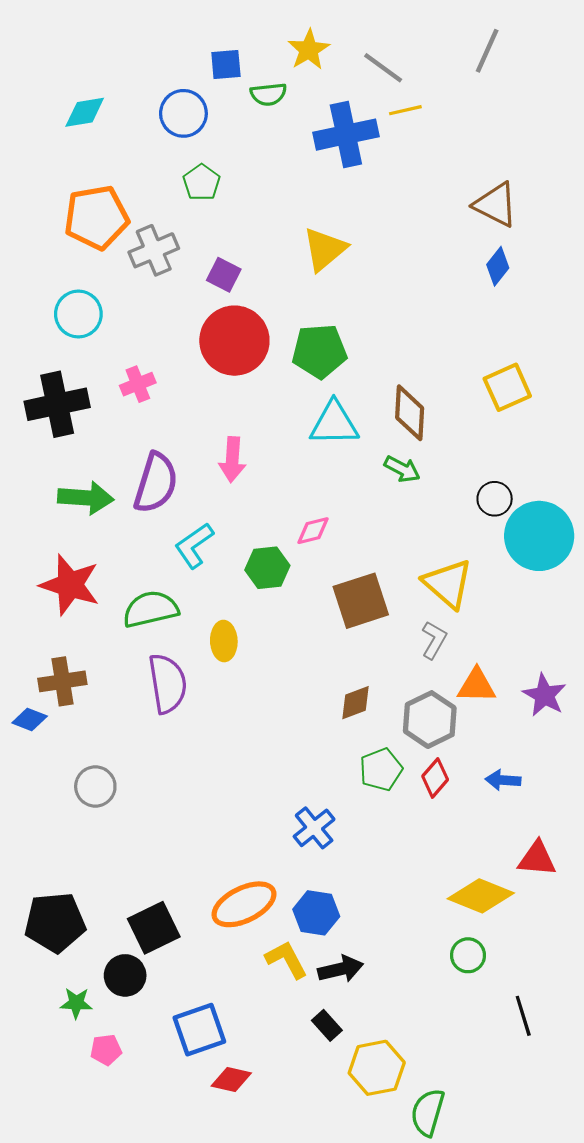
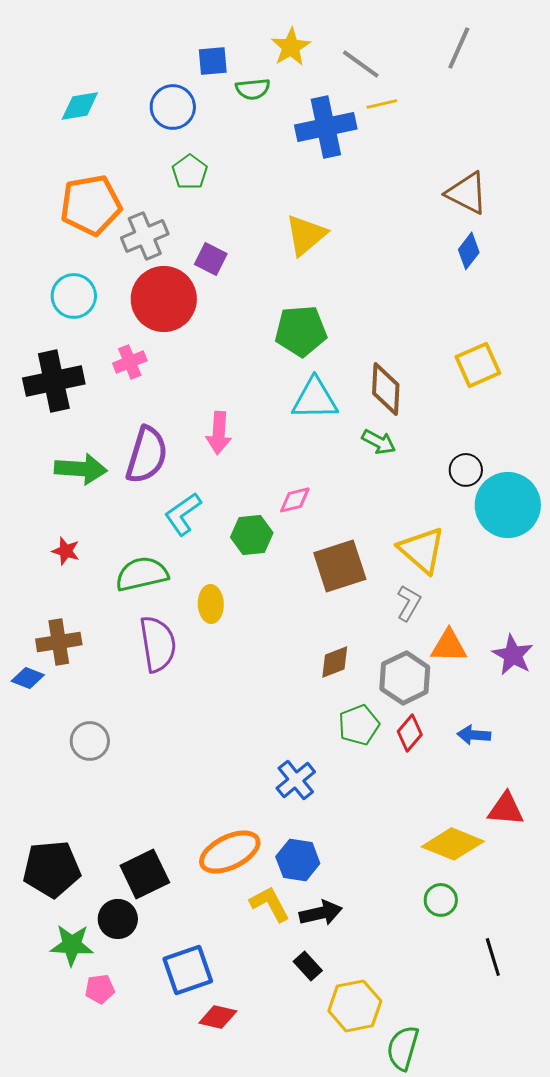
red circle: (234, 341) -> (164, 299), moved
red star: (70, 585) -> (66, 551), size x0.5
green star: (76, 1003) -> (72, 945), size x1.4

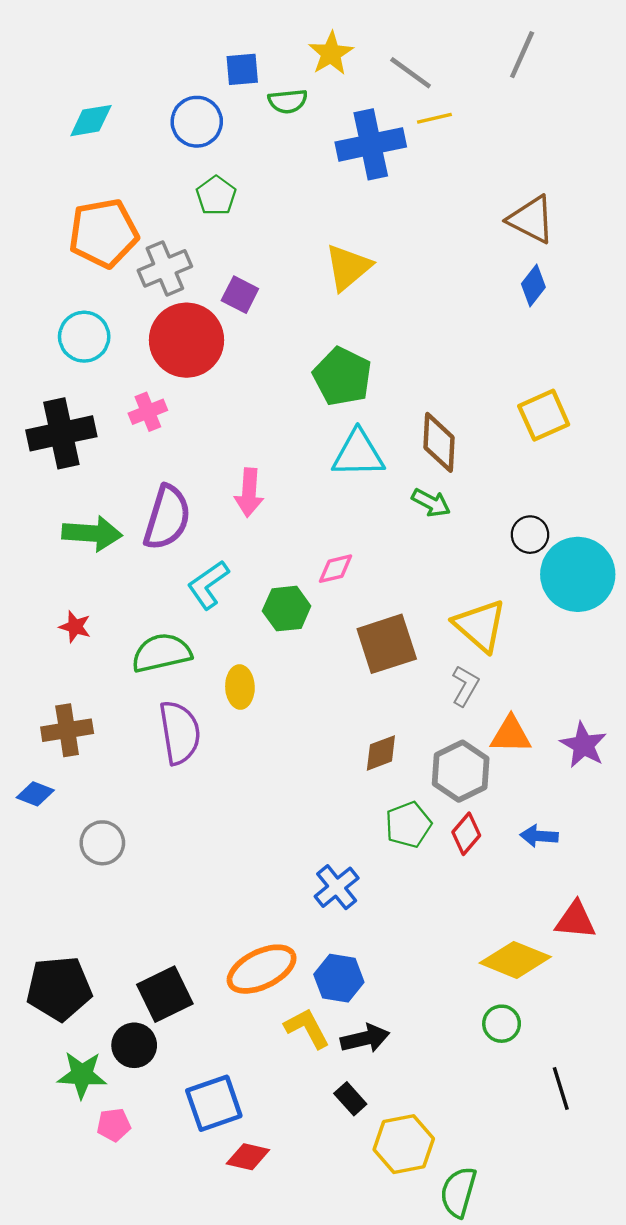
green pentagon: (301, 331) -> (342, 376), turned 30
blue diamond: (28, 678) -> (35, 794), moved

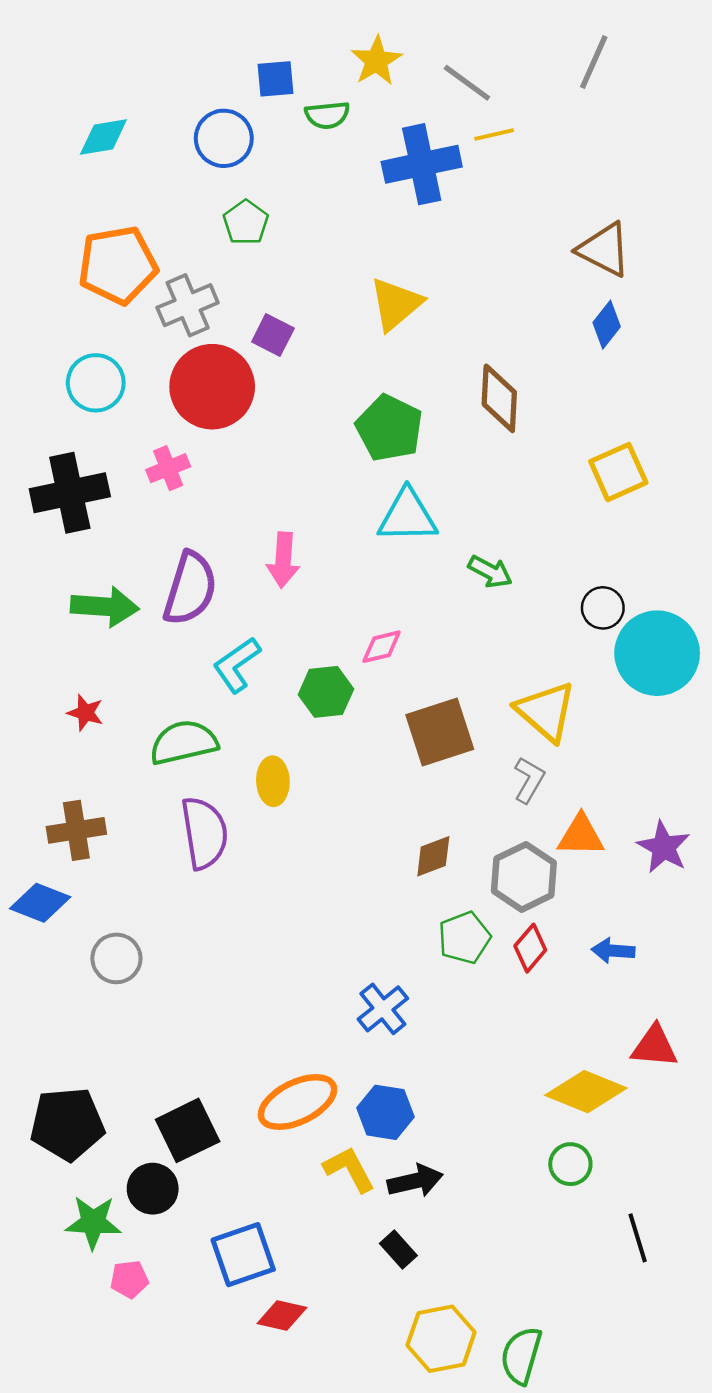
brown diamond: (439, 442) -> (499, 398), moved
blue diamond: (35, 794) -> (40, 903), size x1.4
yellow hexagon: (404, 1144) -> (441, 1339), moved

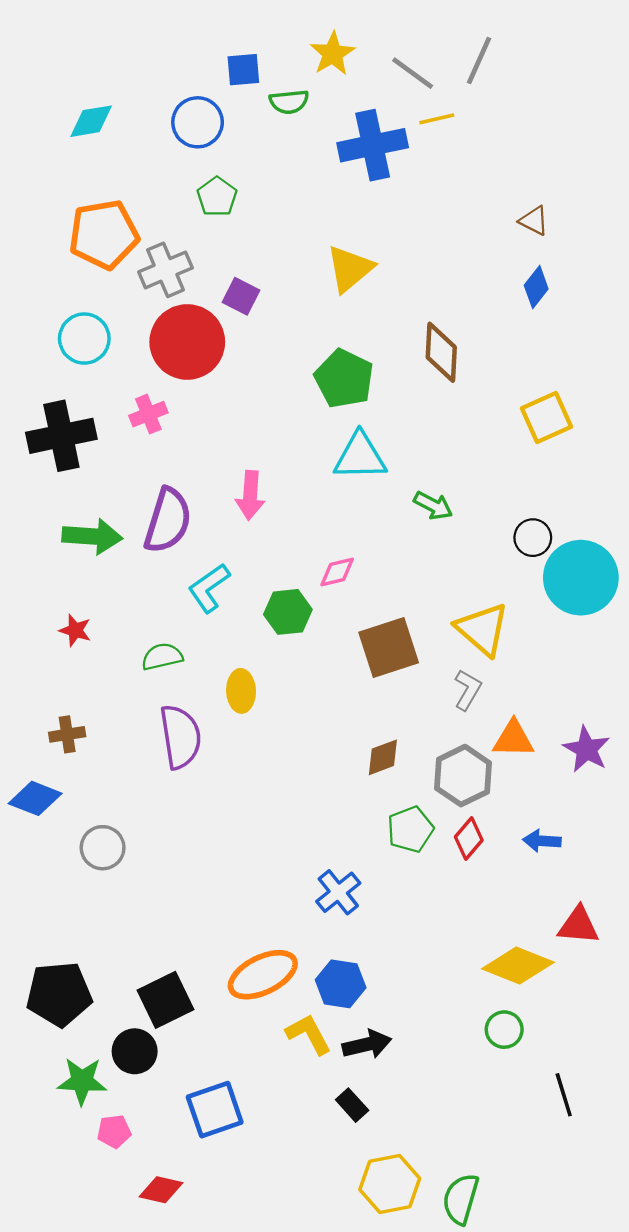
gray line: (594, 62) -> (479, 61), moved
brown triangle: (604, 250) -> (534, 221), size x0.6
green semicircle: (184, 742) -> (162, 657), size x0.7
brown cross: (76, 830) -> (67, 734), size x0.7
red diamond: (282, 1315) -> (161, 1190), moved

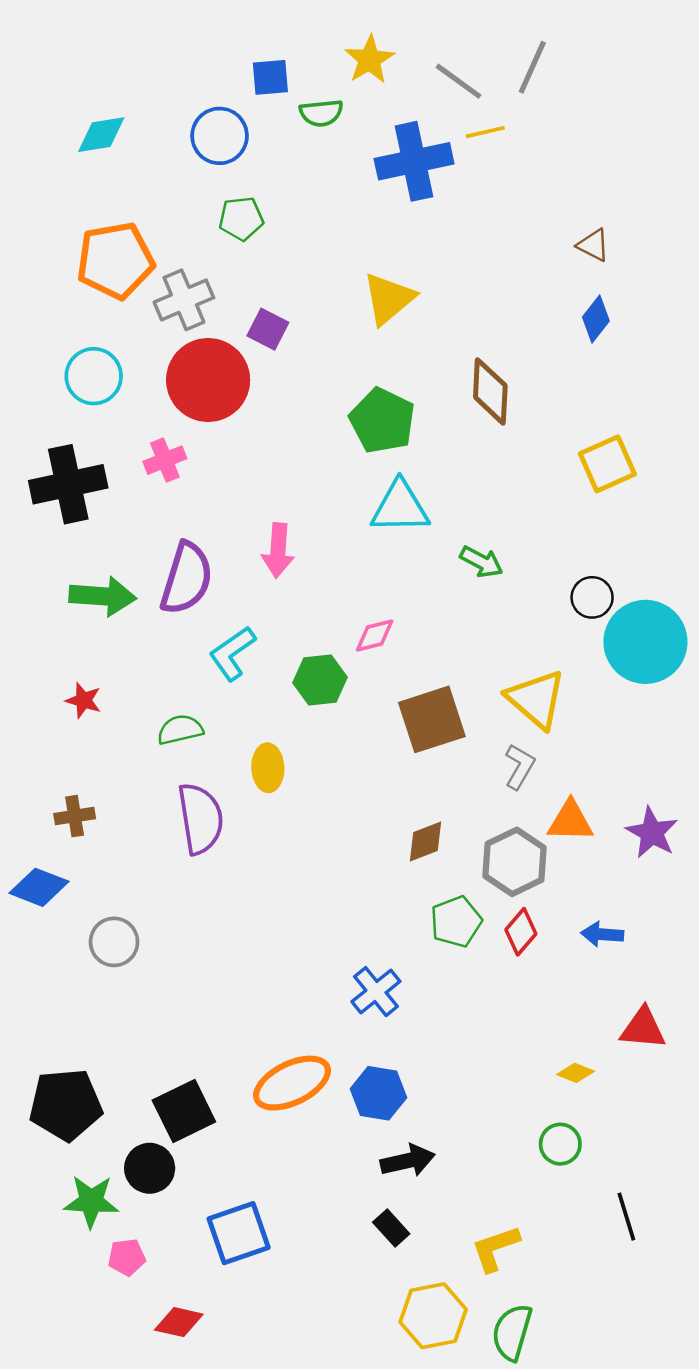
green pentagon: (217, 197) -> (241, 219), turned 30
yellow diamond: (518, 966) -> (576, 1073), size x0.5
yellow L-shape: (309, 1034) -> (495, 1248), moved, turned -81

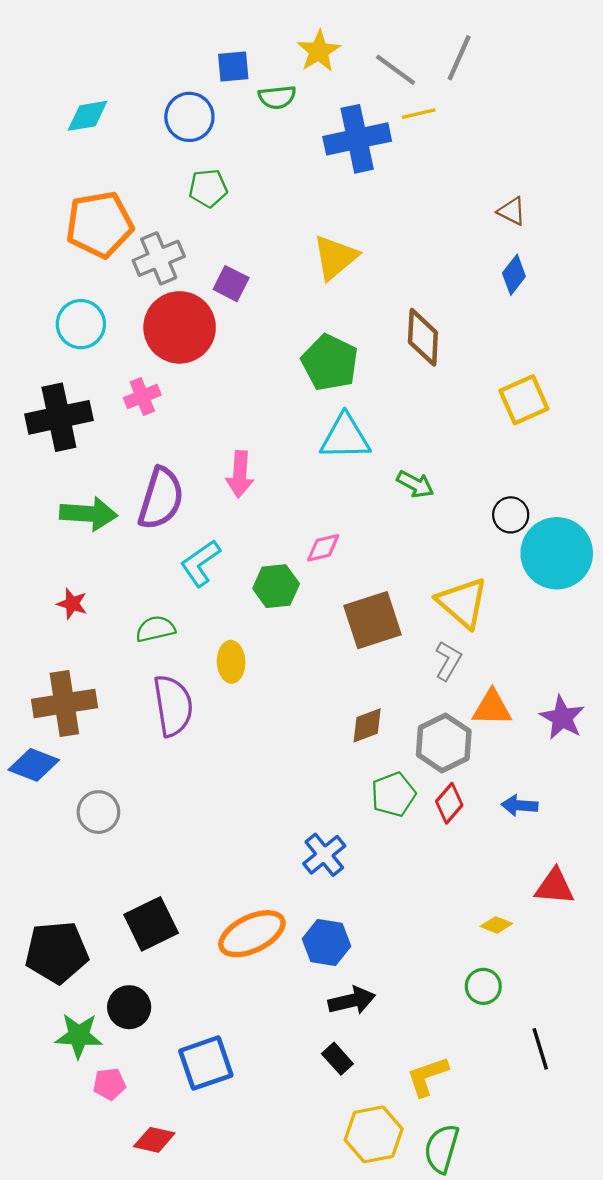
brown cross: (75, 816) -> (64, 703), size x1.8
black square: (184, 1111) -> (151, 924), moved

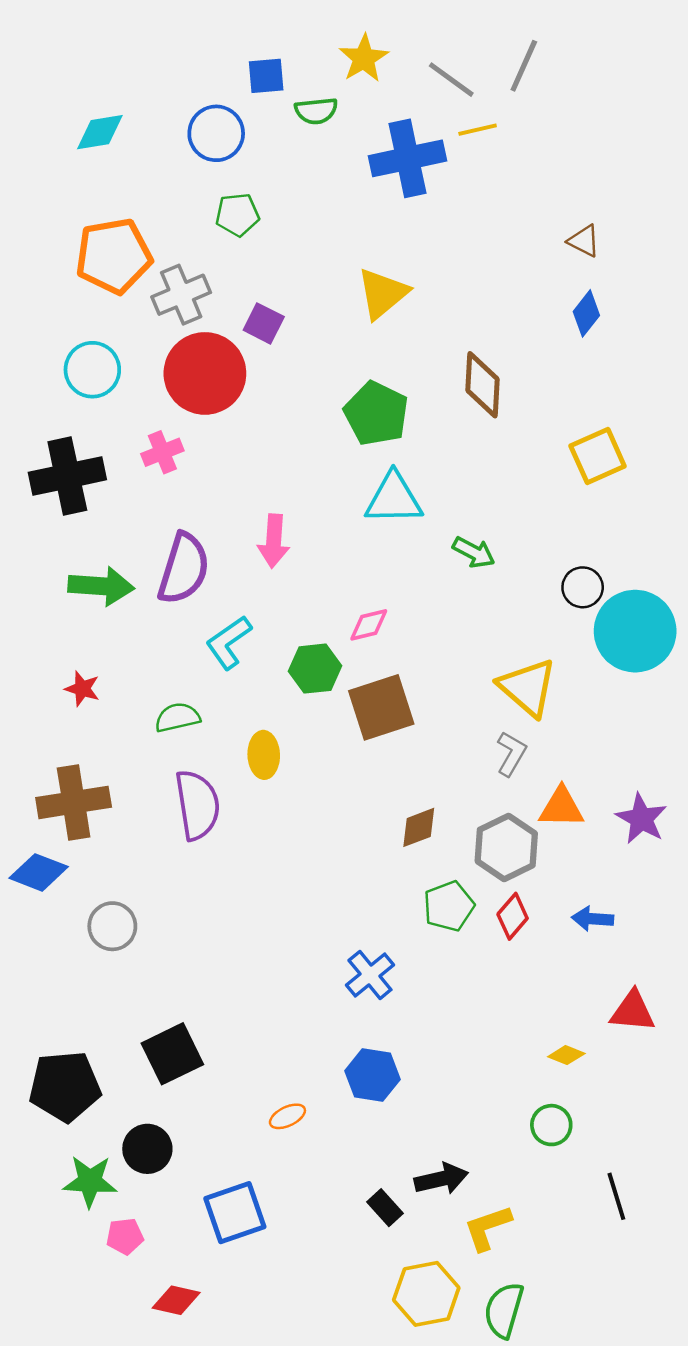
brown square: (373, 620) -> (381, 707), moved
orange ellipse: (252, 934) -> (287, 1116), moved, size x0.5
black arrow: (352, 1001) -> (441, 1179), moved

